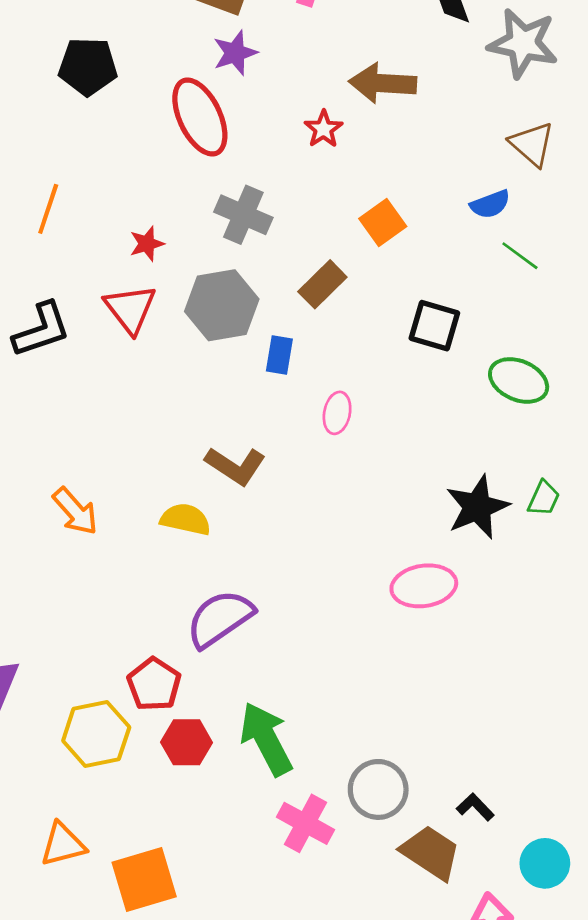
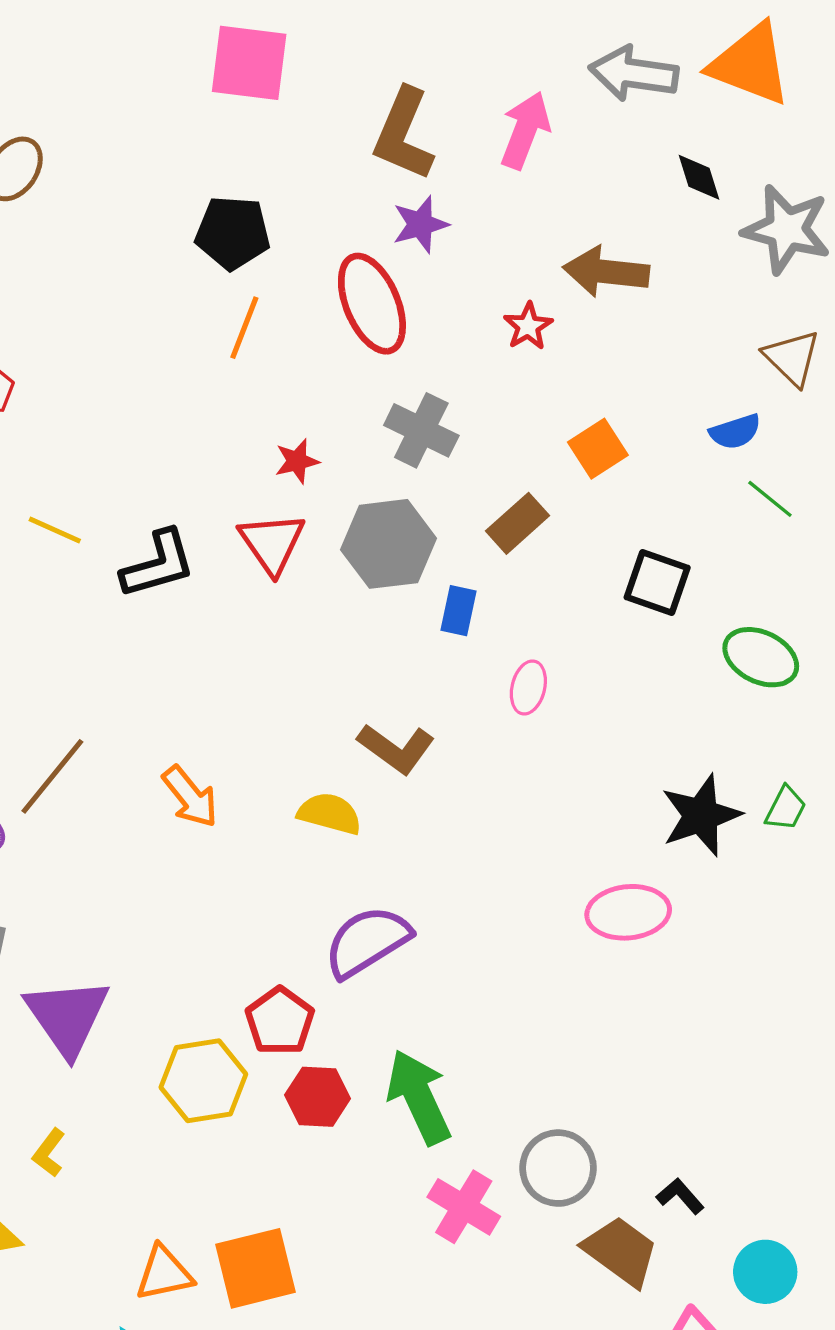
orange line: (48, 209) -> (244, 328), moved
orange triangle: (63, 845) -> (164, 1273), moved

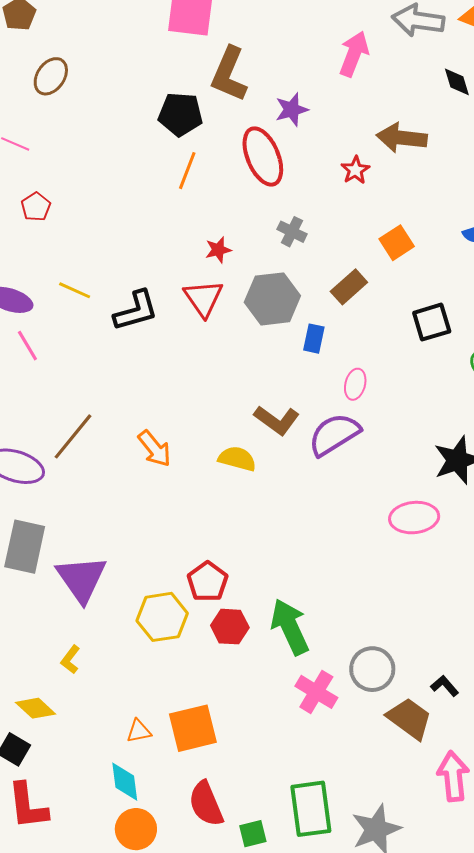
brown L-shape: (403, 134) -> (229, 74), moved
gray cross: (421, 430) -> (292, 232), size x0.7
black square: (657, 582) -> (432, 322), turned -36
purple semicircle: (367, 942) -> (334, 434), moved
orange triangle: (164, 1273) -> (139, 731), size x0.7

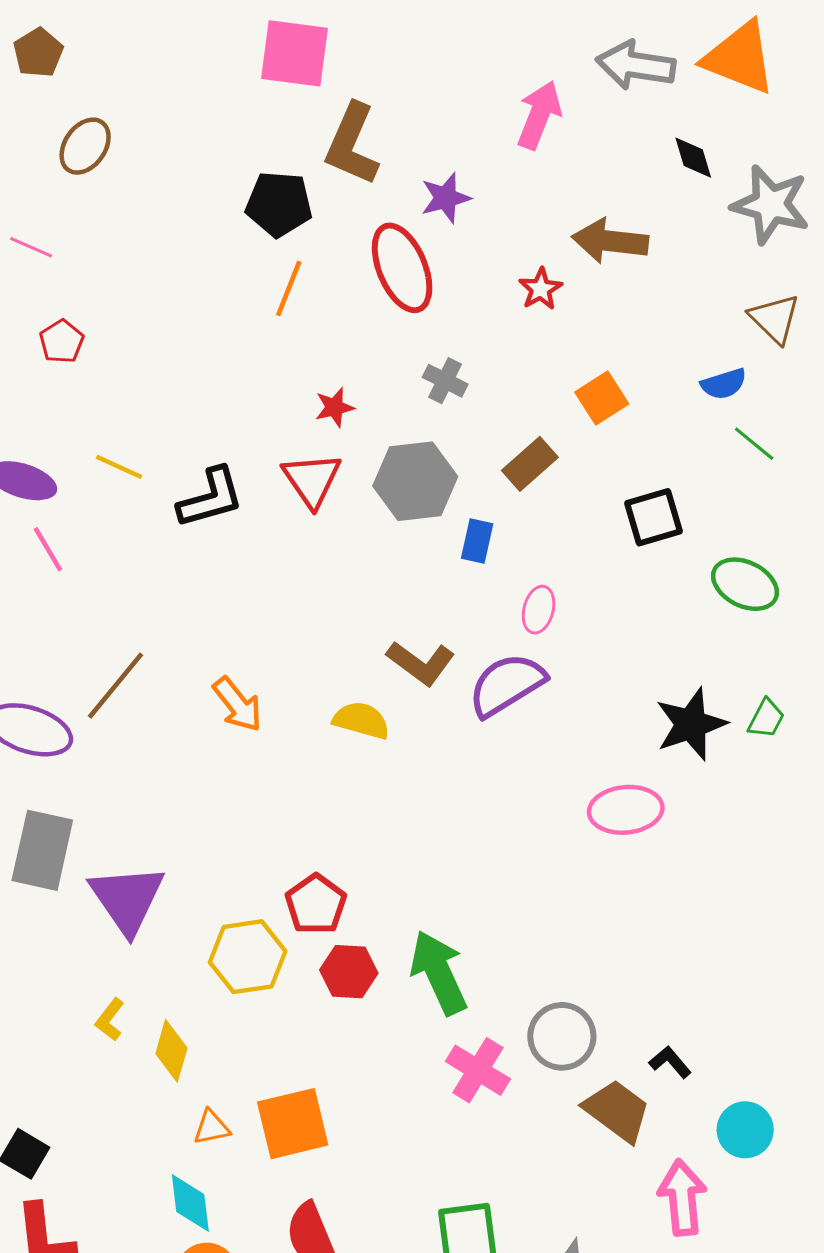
yellow diamond: (36, 708) -> (171, 1051), moved, turned 63

